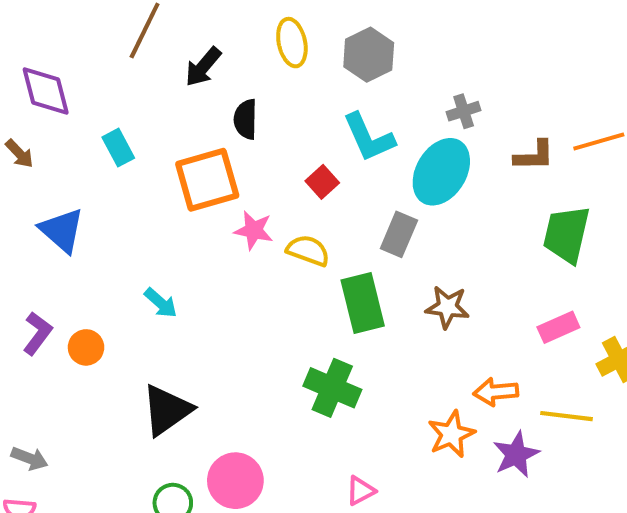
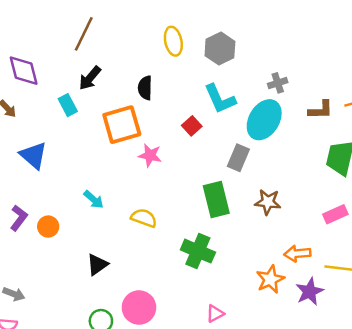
black arrow: (203, 67) -> (90, 78), moved
yellow semicircle: (308, 251) -> (144, 218), moved
black triangle: (167, 410) -> (97, 265), size x0.7

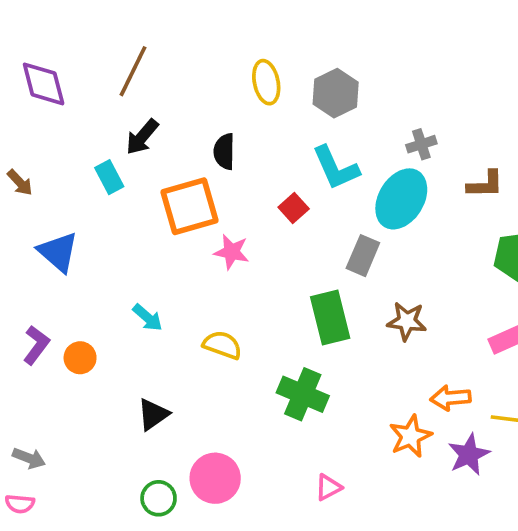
purple diamond: (24, 71) -> (44, 84), moved

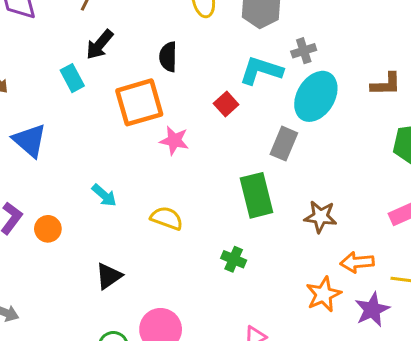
gray cross: (421, 144) -> (304, 51), moved
cyan L-shape: (336, 168) -> (261, 70), turned 132
brown star: (407, 321) -> (320, 217), moved
green cross: (303, 394) -> (234, 259), size x0.6

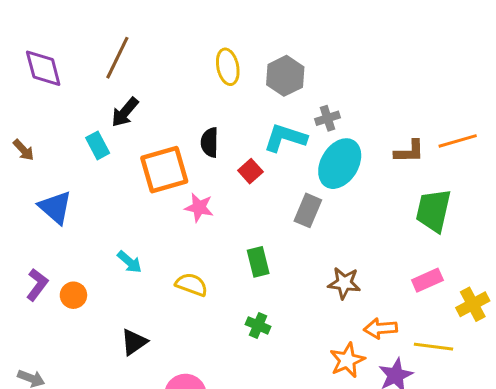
black semicircle: (168, 57) -> (210, 142), moved
green rectangle: (256, 195) -> (258, 262), moved, size x0.7

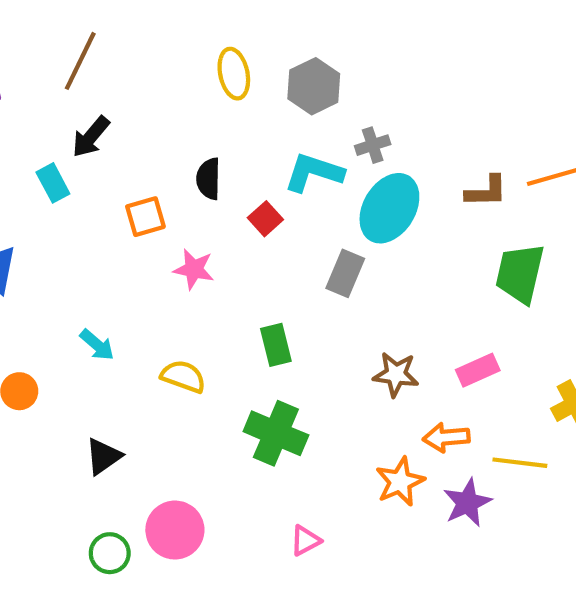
orange square: (164, 170) -> (145, 217), size x0.6
pink rectangle: (427, 280) -> (478, 370), moved
green cross: (258, 325) -> (276, 433), size x1.8

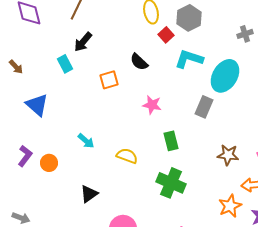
gray cross: (373, 145) -> (245, 34), moved
black semicircle: (209, 179) -> (139, 62), turned -48
red square: (265, 219) -> (166, 35), moved
pink star: (194, 269) -> (152, 105), moved

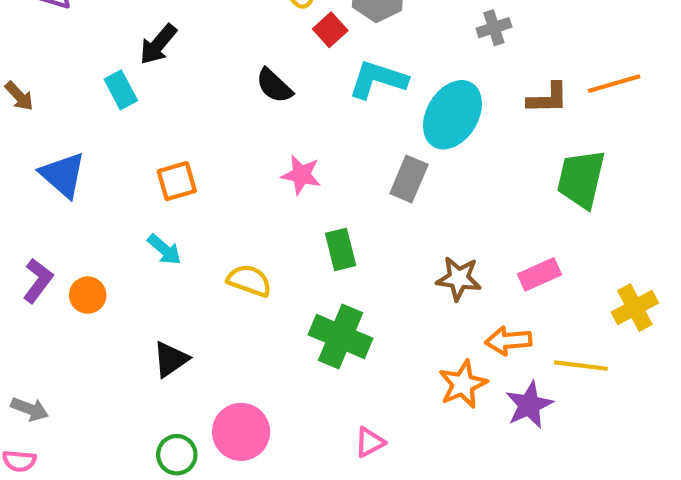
orange square: (109, 80) -> (177, 181), moved

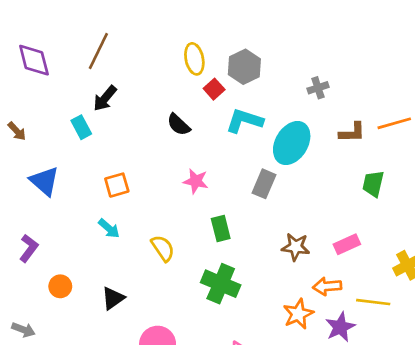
green trapezoid: (581, 179) -> (373, 184), size x0.7
yellow semicircle: (249, 281) -> (163, 248), turned 36
orange circle: (88, 295) -> (60, 286), moved

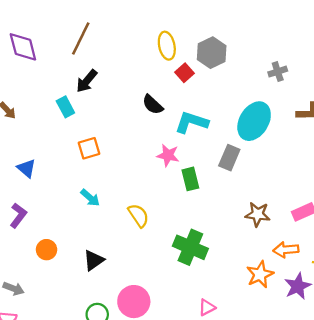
cyan L-shape: (244, 121) -> (192, 122), moved
blue triangle: (45, 181) -> (26, 168), moved, size x0.7
orange square: (117, 185) -> (89, 148), moved
green rectangle: (221, 228) -> (190, 179), moved

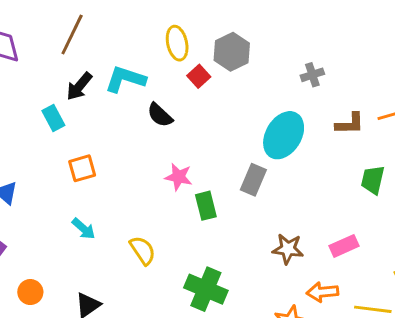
cyan L-shape: (192, 122) -> (125, 79), moved

